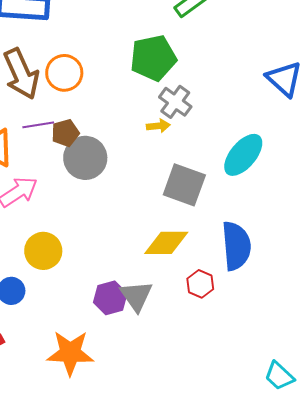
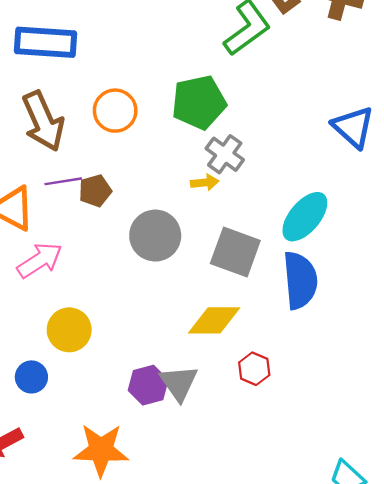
orange circle: (64, 73) -> (115, 111), moved
gray circle: (85, 158) -> (155, 236), moved
blue semicircle: (236, 246) -> (300, 280), moved

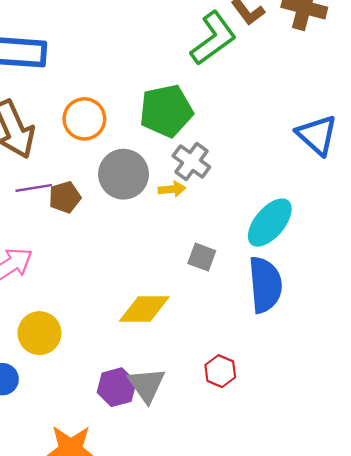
gray circle: (155, 236) -> (124, 174), moved
gray square: (235, 252) -> (202, 257), size x0.6
yellow diamond: (214, 320) -> (144, 309), moved

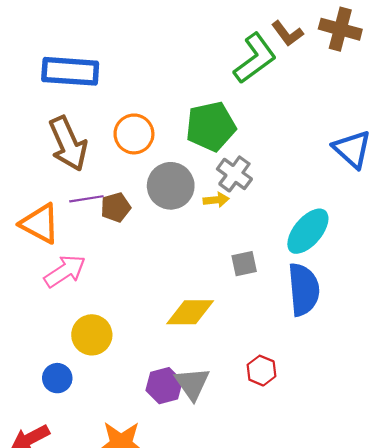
gray square: (202, 257) -> (244, 264), turned -32

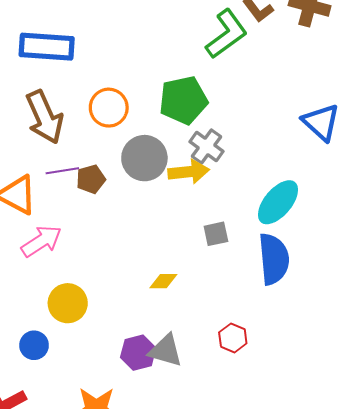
yellow arrow: (216, 200) -> (189, 172), size x1.6
yellow diamond: (190, 312) -> (163, 281), size x0.6
gray triangle: (192, 384) -> (165, 351), turned -39

